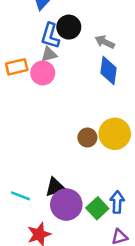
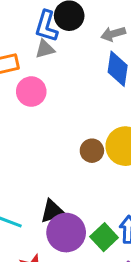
gray arrow: (105, 42) -> (113, 34), turned -42
pink circle: (43, 73) -> (31, 92), moved

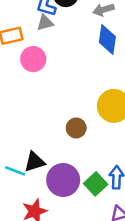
brown circle: (92, 151) -> (76, 128), moved
black triangle: (52, 211) -> (35, 162), moved

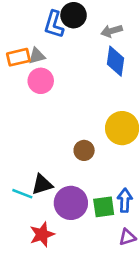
gray triangle: (45, 23) -> (37, 56), moved
green square: (96, 184) -> (104, 207), turned 35

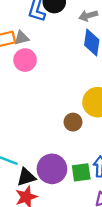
brown circle: (84, 150) -> (73, 122), moved
black triangle: (42, 185) -> (26, 177), moved

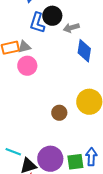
gray arrow: (88, 16) -> (71, 28), moved
brown circle: (73, 122) -> (59, 113), moved

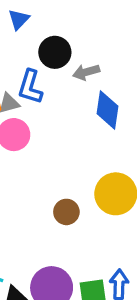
blue L-shape: (37, 23) -> (30, 87), moved

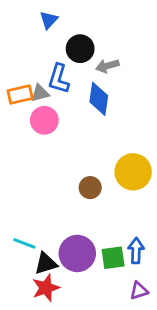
blue diamond: (108, 110) -> (99, 99), moved

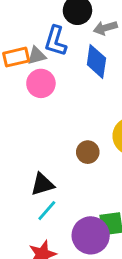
cyan line: (24, 243) -> (47, 211), moved, turned -70
purple circle: (77, 253) -> (91, 235), moved
black triangle: (46, 263) -> (42, 184), moved

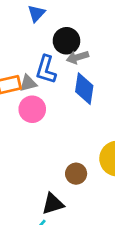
gray arrow: (105, 28) -> (77, 57), moved
black triangle: (42, 184) -> (53, 204), moved

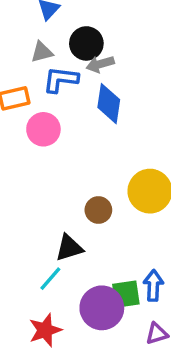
blue L-shape: (46, 70) -> (61, 80), turned 80
gray triangle: (28, 83) -> (42, 52), moved

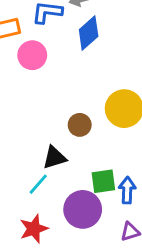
blue diamond: (109, 104) -> (89, 33), turned 40
green square: (126, 294) -> (103, 181), moved

